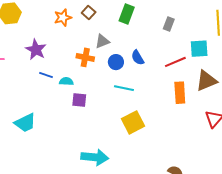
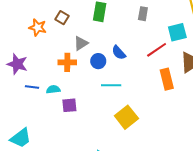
orange star: (63, 18) -> (38, 27), turned -30

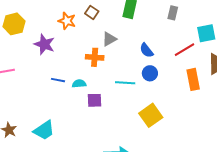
blue circle: (98, 61) -> (150, 73), moved
purple star: (17, 64) -> (44, 44), moved
cyan line: (111, 85) -> (125, 83), moved

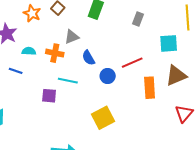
blue semicircle: (146, 50) -> (88, 58), moved
red line: (184, 50) -> (132, 63), moved
cyan line: (125, 83) -> (68, 81), moved
cyan semicircle: (79, 84) -> (29, 51), moved

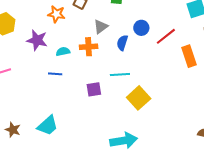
blue semicircle: (88, 58) -> (122, 43), turned 63
blue circle: (108, 76) -> (141, 28), moved
cyan line: (68, 81) -> (120, 74), moved
yellow square: (103, 118) -> (139, 98), moved

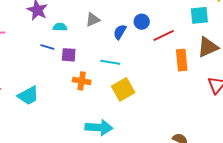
gray triangle: (101, 27) -> (93, 20), moved
orange cross: (89, 47) -> (82, 81), moved
purple square: (94, 89) -> (69, 55), moved

